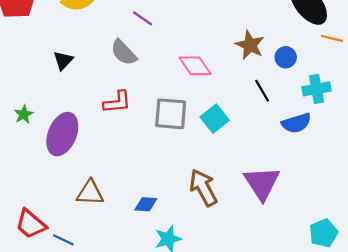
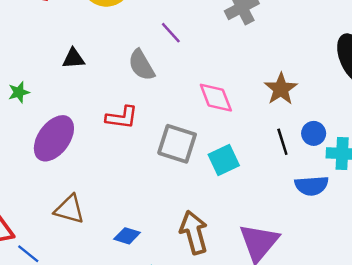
blue circle: (286, 57) -> (314, 133), moved
black triangle: (63, 60) -> (73, 58), turned 30
green star: (24, 114) -> (19, 92), moved

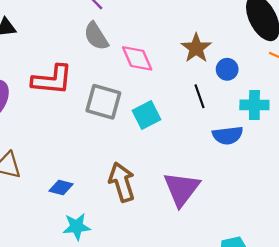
gray semicircle: (141, 65) -> (96, 36), moved
red L-shape: (122, 117) -> (52, 80), size x1.4
blue circle: (314, 133) -> (227, 69), moved

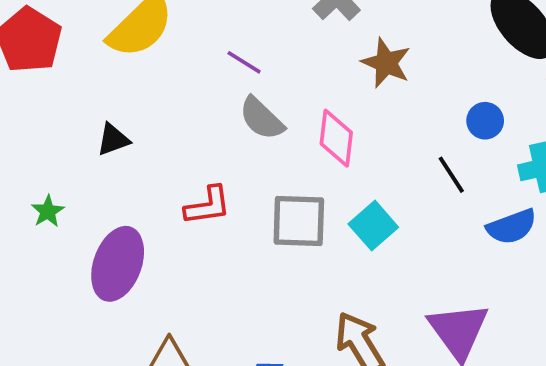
brown star: (196, 48) -> (386, 63), moved
pink diamond: (137, 58) -> (336, 138), turned 44
red L-shape: (52, 80) -> (208, 206), size x0.7

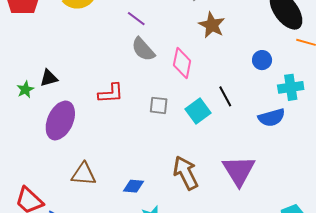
black triangle: (113, 140) -> (49, 78), moved
black line: (451, 175) -> (225, 96), moved
gray square: (299, 221) -> (159, 105), size x0.6

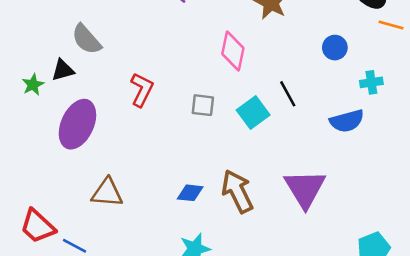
gray semicircle: (143, 49) -> (86, 39), moved
cyan cross: (291, 87) -> (371, 82), size x0.7
red L-shape: (111, 93) -> (142, 90), turned -60
blue diamond: (133, 186) -> (190, 193), moved

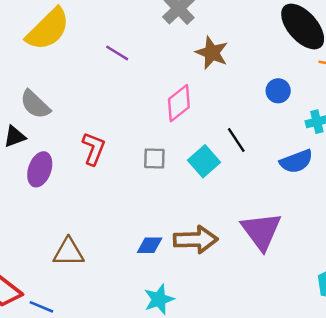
pink diamond: (233, 51) -> (179, 103), turned 45
purple ellipse: (77, 124) -> (40, 169), moved, size x0.7
brown arrow: (237, 191) -> (196, 240), turned 120

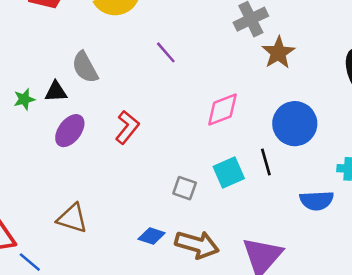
purple line: (117, 53) -> (166, 52), moved
brown star: (212, 53) -> (278, 53), moved
blue circle: (278, 91) -> (295, 124), moved, size x1.8
gray square: (154, 159) -> (185, 188), moved

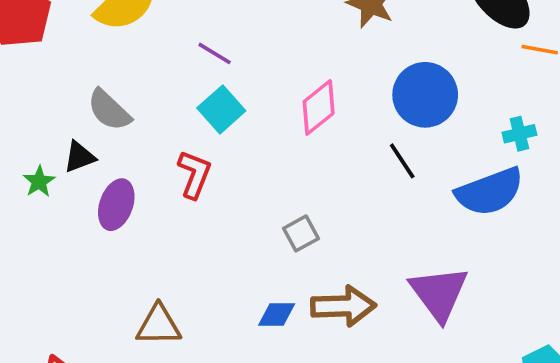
cyan square: (229, 172) -> (221, 109), moved
gray square: (185, 188) -> (301, 233), turned -30
blue semicircle: (317, 200) -> (490, 192), size x1.4

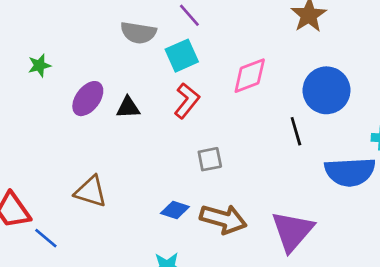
gray semicircle: (109, 110) -> (138, 33), moved, turned -52
black triangle: (80, 157) -> (128, 108), moved
red L-shape: (194, 174) -> (187, 101), moved

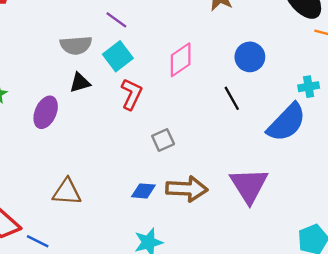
blue circle: (327, 90) -> (250, 57), size x0.7
black triangle: (128, 108) -> (80, 83), moved
blue semicircle: (350, 172) -> (287, 122), turned -30

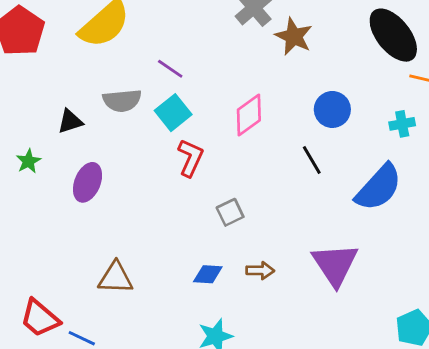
black triangle: (80, 83) -> (70, 121), moved
cyan cross: (309, 87) -> (402, 124), moved
brown arrow: (187, 189) -> (260, 271), size x0.6

